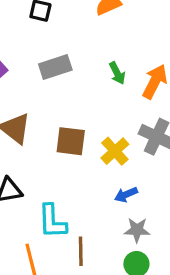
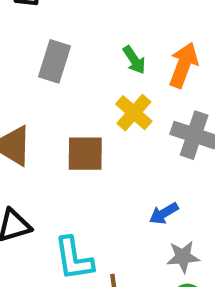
gray rectangle: (55, 67) -> (54, 61), turned -48
yellow cross: (115, 151) -> (134, 113), moved

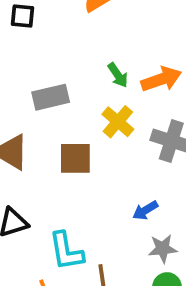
gray rectangle: (54, 61) -> (51, 97), moved, turned 60
orange arrow: (183, 65) -> (161, 79), turned 51

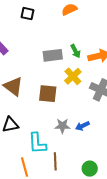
gray rectangle: (51, 97) -> (53, 55), moved
gray star: (163, 249) -> (62, 126), moved

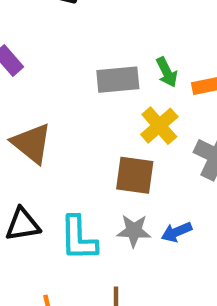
brown square: (48, 94) -> (135, 175), moved
cyan L-shape: (37, 143) -> (78, 238), moved

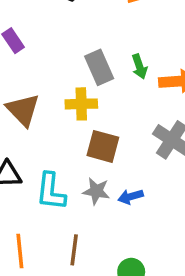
gray rectangle: (118, 80) -> (99, 67), turned 64
yellow cross: (159, 126) -> (81, 104), moved, turned 32

